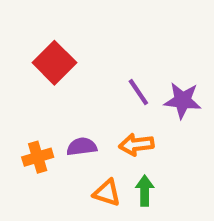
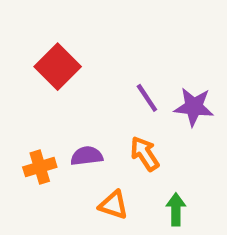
orange arrow: (136, 145) -> (145, 154), turned 64
green arrow: (145, 191) -> (176, 209), moved

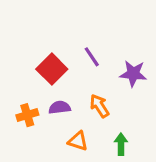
red square: (58, 67) -> (52, 69), moved
purple line: (147, 98) -> (92, 57), moved

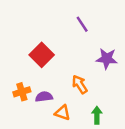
purple line: (92, 57) -> (82, 24), moved
purple semicircle: (60, 107) -> (44, 97), moved

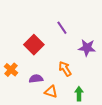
purple line: (82, 24) -> (62, 28), moved
orange cross: (22, 92) -> (11, 70), moved, turned -32

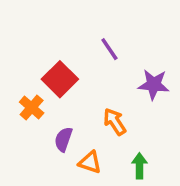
orange cross: (11, 70) -> (32, 108), moved
purple semicircle: (36, 79) -> (63, 139), turned -64

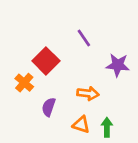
orange arrow: (115, 122) -> (88, 93), turned 130
orange triangle: (90, 162) -> (81, 125), moved

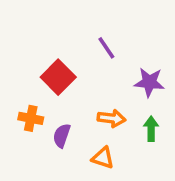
orange cross: (24, 83) -> (31, 118), moved, turned -30
green arrow: (107, 127) -> (151, 129), moved

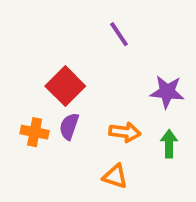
purple line: (106, 48) -> (119, 34), moved
purple semicircle: (62, 136) -> (69, 126), moved

